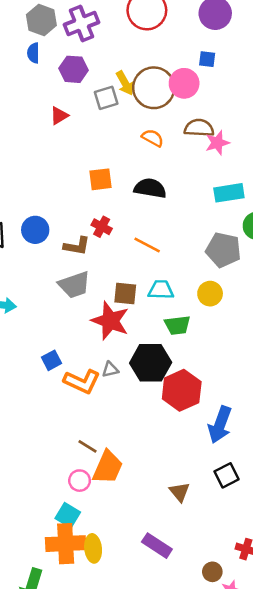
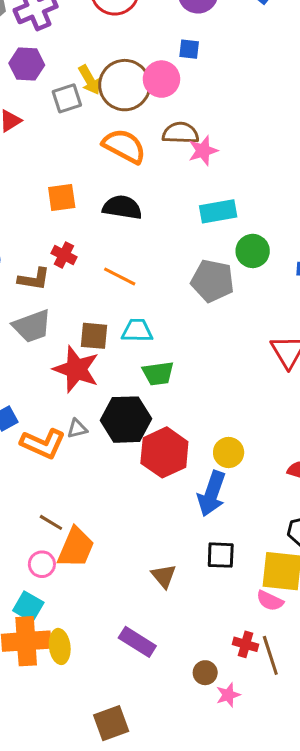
orange semicircle: (153, 138) -> (124, 146), size x1.6
yellow circle: (210, 294) -> (229, 452), moved
black square: (227, 475) -> (221, 555), turned 30

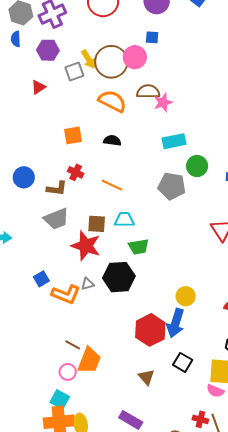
black semicircle: (122, 207) -> (112, 141), size x0.7
red hexagon: (164, 452) -> (150, 330), moved
black square: (221, 555) -> (183, 362), turned 30

